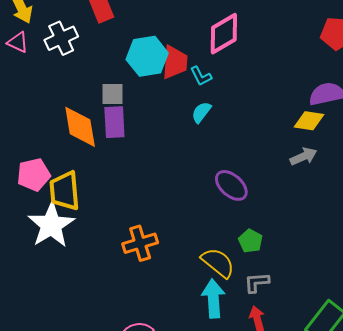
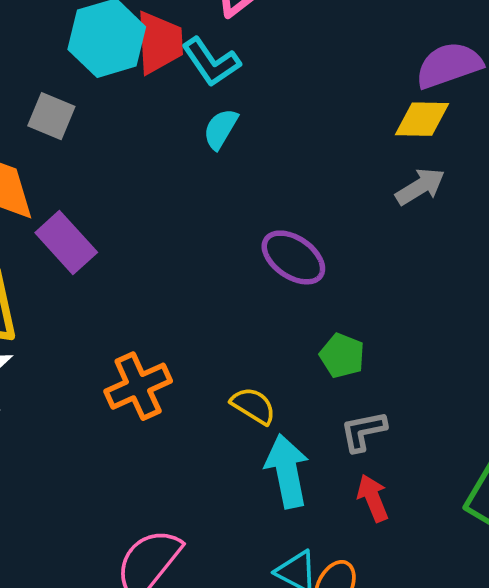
cyan L-shape: (201, 76) -> (211, 62), size x1.4
gray square: (112, 94) -> (51, 116), turned 30
purple rectangle: (114, 122) -> (66, 243), moved, turned -32
yellow semicircle: (218, 263) -> (253, 406), moved, size x0.7

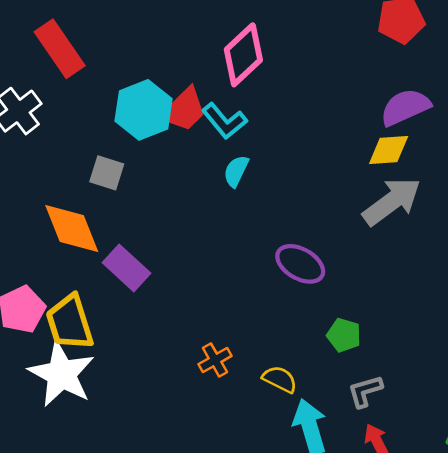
red trapezoid: (159, 43) -> (184, 110), turned 54
gray arrow: (420, 187) -> (392, 201), size x1.6
orange cross: (138, 386) -> (215, 360), moved, size x0.7

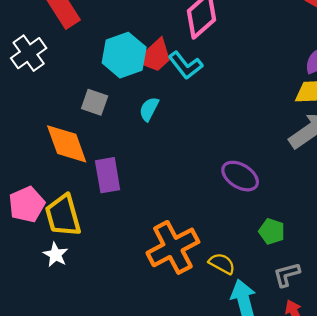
cyan semicircle: (236, 171) -> (149, 109), moved
purple rectangle: (127, 268) -> (108, 175), turned 36
orange cross: (215, 360) -> (173, 247), size x2.0
white star: (62, 374) -> (56, 255), size x0.5

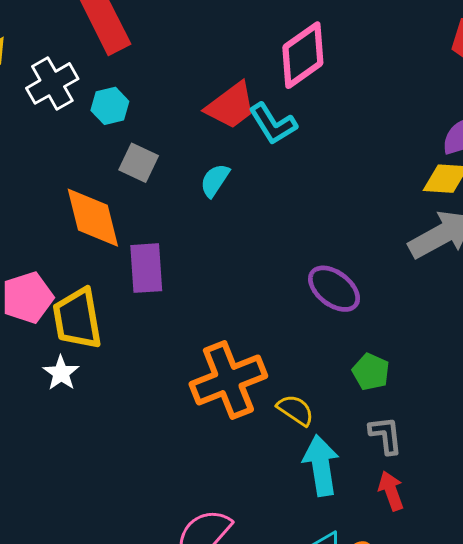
cyan hexagon: (124, 55) -> (110, 106), moved, size x0.6
gray L-shape: (287, 275) -> (386, 435), turned 92

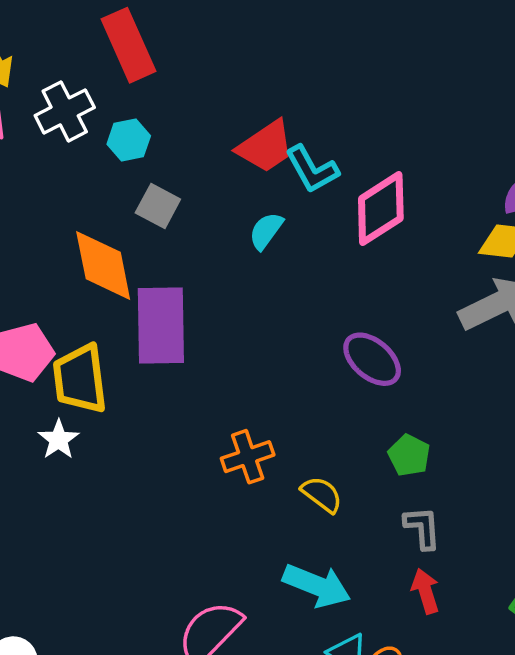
pink diamond: (303, 55) -> (381, 209), moved
cyan semicircle: (215, 180) -> (266, 231), moved
purple rectangle: (146, 268) -> (161, 325), size x1.4
orange cross: (228, 380) -> (248, 457), size x0.6
cyan arrow: (321, 465) -> (317, 586), moved, turned 118

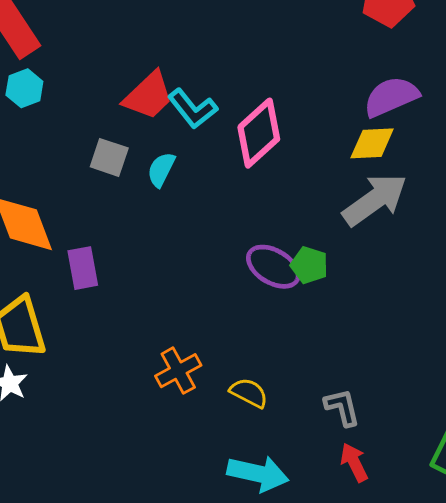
cyan hexagon: (129, 140) -> (24, 88), moved
gray square: (158, 206) -> (109, 157), moved
purple rectangle: (161, 325) -> (83, 268), size x0.6
green pentagon: (409, 455) -> (309, 265), moved

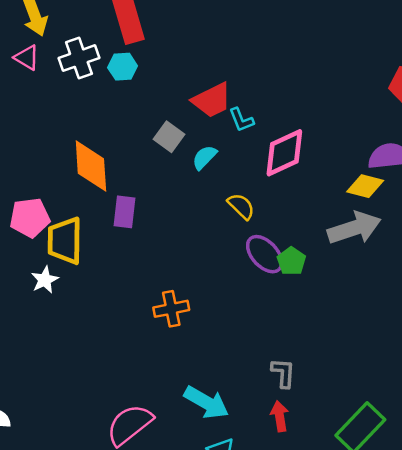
cyan L-shape: (193, 109) -> (241, 120), size x0.7
yellow semicircle: (249, 393) -> (241, 206), moved

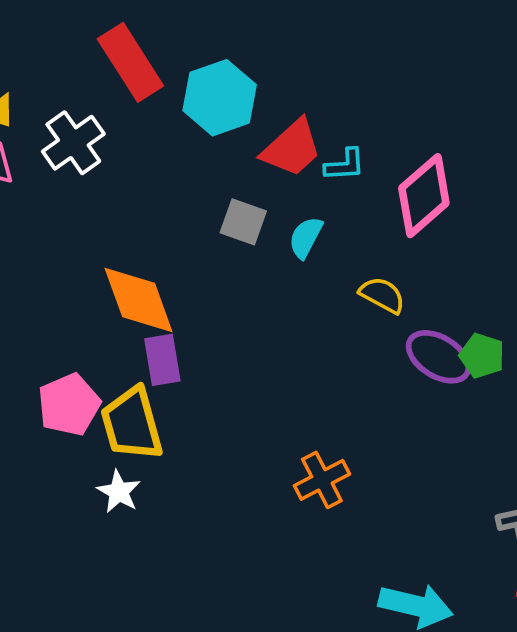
cyan hexagon: (123, 67) -> (220, 98), moved, size x1.6
cyan L-shape: (241, 120) -> (345, 165), turned -56
purple rectangle: (125, 212) -> (162, 360), moved

